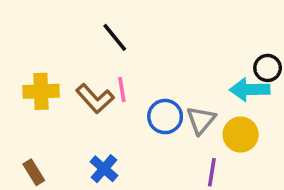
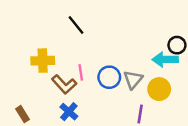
pink line: (122, 90) -> (81, 72), moved
yellow cross: (41, 91) -> (43, 61), moved
brown L-shape: (95, 99) -> (64, 84), moved

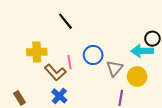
blue circle: (109, 77) -> (93, 55), moved

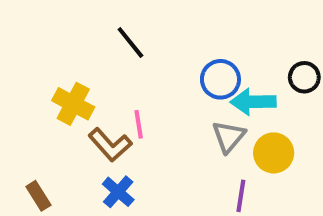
cyan arrow: (142, 51) -> (253, 102), moved
yellow cross: (37, 52) -> (73, 104), turned 30
blue circle: (93, 55) -> (220, 79), moved

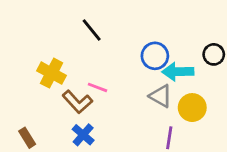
pink line: (139, 124) -> (97, 87), turned -60
gray triangle: (229, 137) -> (161, 96), turned -40

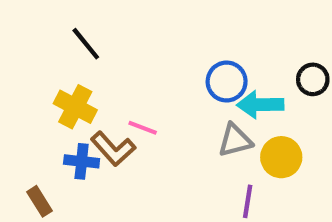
black line: (92, 30) -> (86, 44), moved
gray triangle: (161, 96) -> (235, 140), turned -45
blue cross: (83, 135) -> (82, 161), moved, turned -35

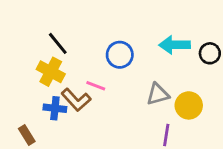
black line: (86, 44) -> (58, 43), moved
blue circle: (227, 82) -> (120, 55), moved
cyan arrow: (260, 105) -> (175, 45), moved

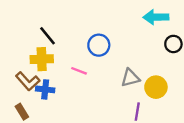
cyan arrow: (175, 45) -> (156, 17), moved
yellow cross: (51, 72) -> (42, 59), turned -30
brown L-shape: (76, 100) -> (28, 81), moved

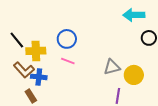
black line: (48, 36) -> (17, 40), moved
blue circle: (99, 45) -> (67, 39), moved
brown rectangle: (22, 112) -> (31, 96), moved

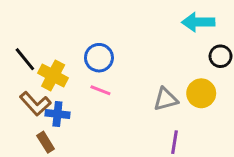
yellow cross: (36, 51) -> (53, 75), turned 30
yellow circle: (134, 75) -> (201, 93), moved

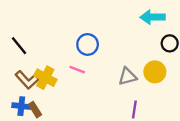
blue circle: (99, 58) -> (88, 44), moved
yellow cross: (53, 75) -> (45, 78), moved
blue cross: (57, 114) -> (21, 106), moved

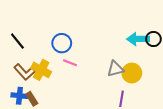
cyan arrow: (153, 17) -> (138, 39), moved
blue circle: (88, 44) -> (62, 43), moved
yellow circle: (155, 72) -> (132, 73), moved

